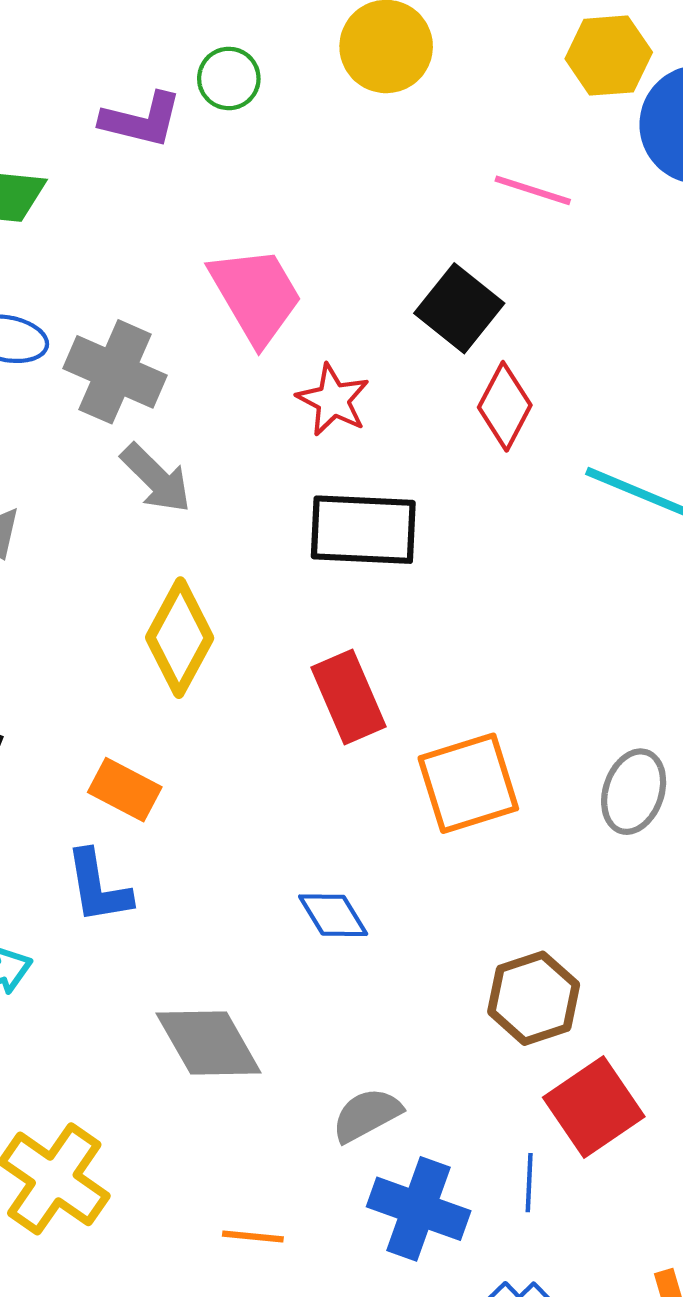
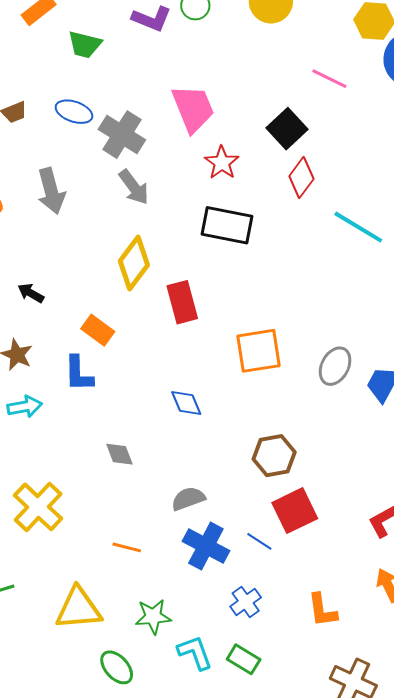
red rectangle: (348, 697) -> (182, 302), moved
gray diamond: (209, 1043) -> (119, 454), size x0.6
blue line: (529, 1183) -> (259, 541), turned -68

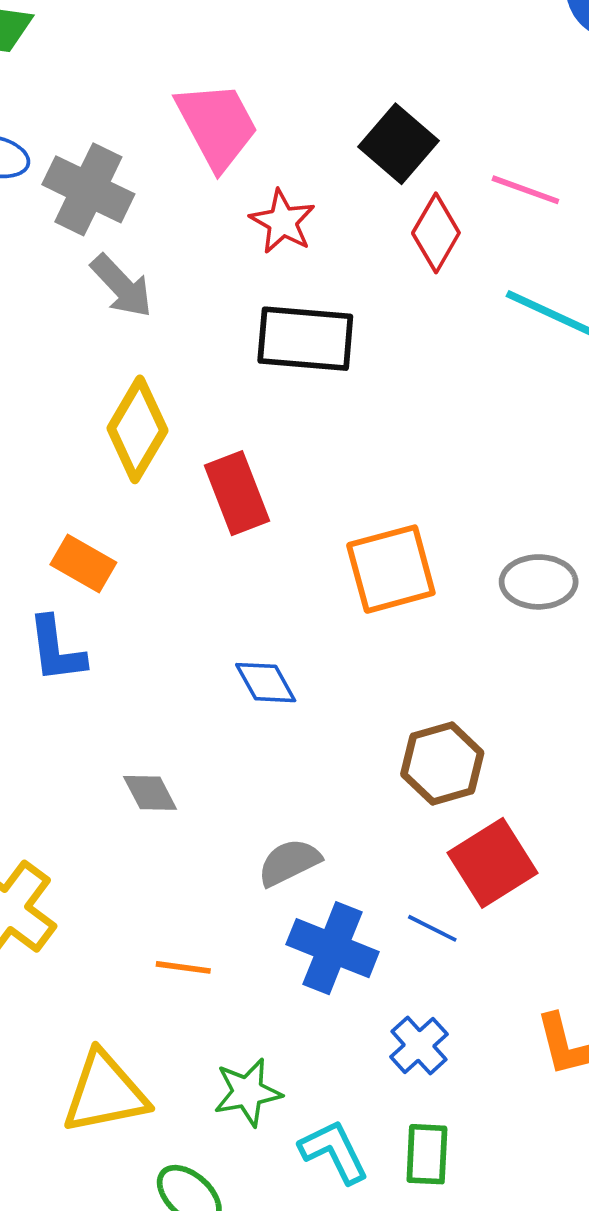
pink line: (329, 79) -> (525, 190), moved
gray ellipse: (335, 366) -> (539, 582), turned 69
green rectangle: (244, 659) -> (427, 1154), turned 68

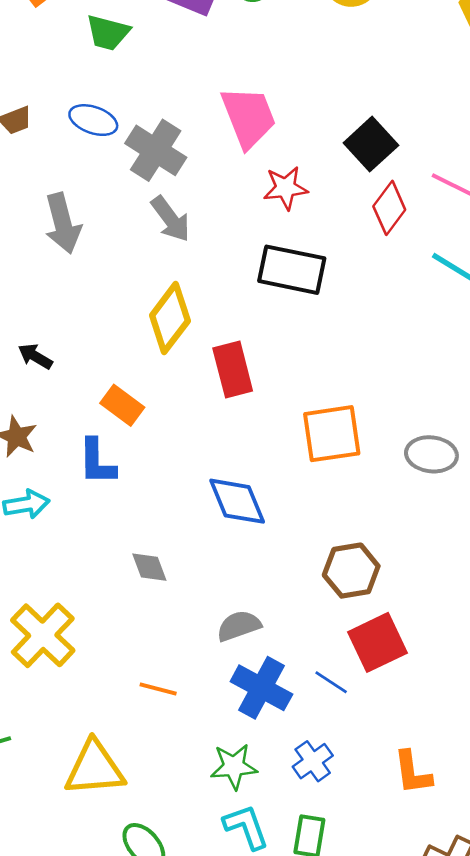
red star: (283, 222) -> (286, 188), turned 30
blue diamond: (266, 683) -> (237, 501), size x1.4
green star: (248, 1092) -> (234, 766), moved

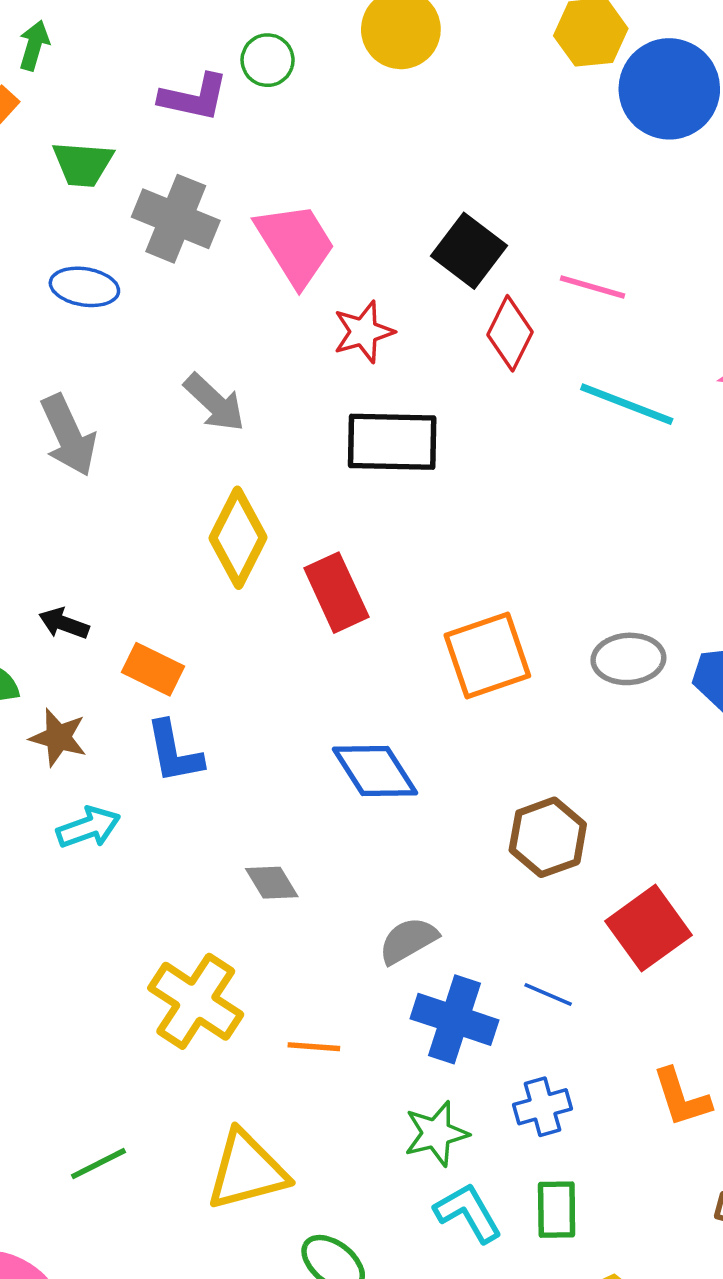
gray cross: (156, 150) -> (176, 219), moved
orange rectangle: (122, 405) -> (153, 669), moved
yellow cross: (43, 635) -> (196, 1001), moved
red square: (378, 642) -> (648, 928), moved
blue cross: (313, 761) -> (542, 1107), turned 30

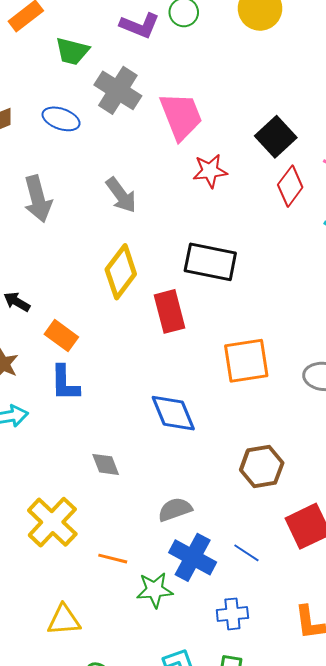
black rectangle: (392, 442) -> (210, 262), moved
green star: (436, 1134) -> (155, 590), moved
yellow triangle: (247, 1171) -> (64, 620), size x0.7

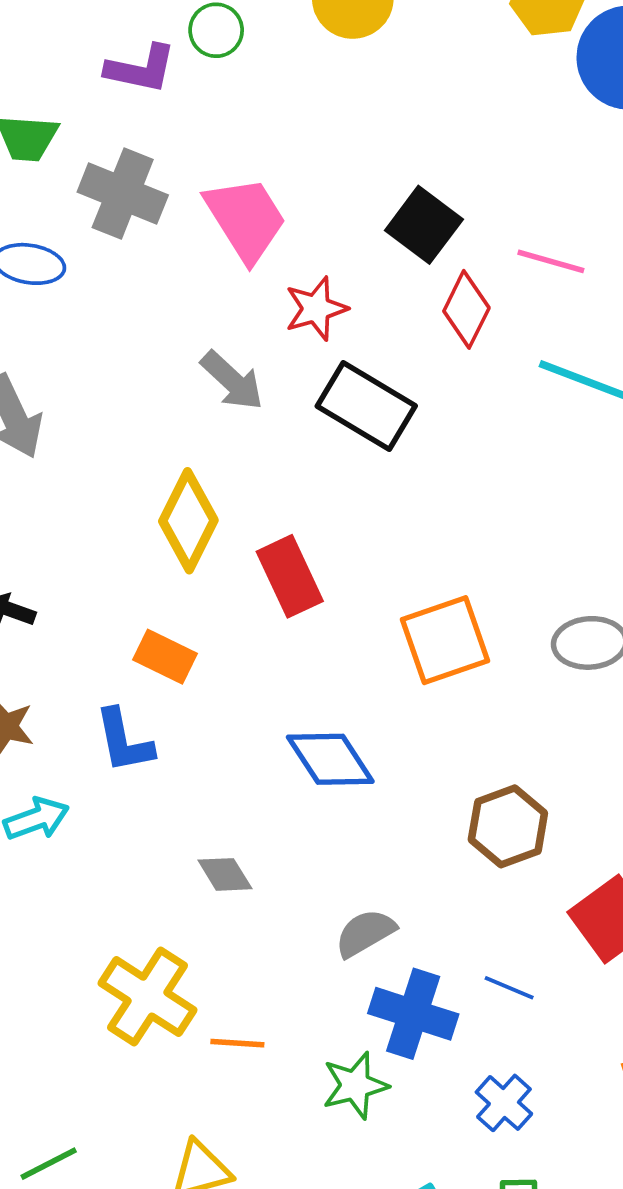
gray arrow: (121, 195) -> (232, 381), moved
black rectangle: (210, 262) -> (366, 406), moved, turned 30
orange rectangle: (61, 336) -> (165, 657), moved
orange line: (113, 559) -> (237, 1043), moved
blue cross: (232, 614) -> (504, 1103), turned -32

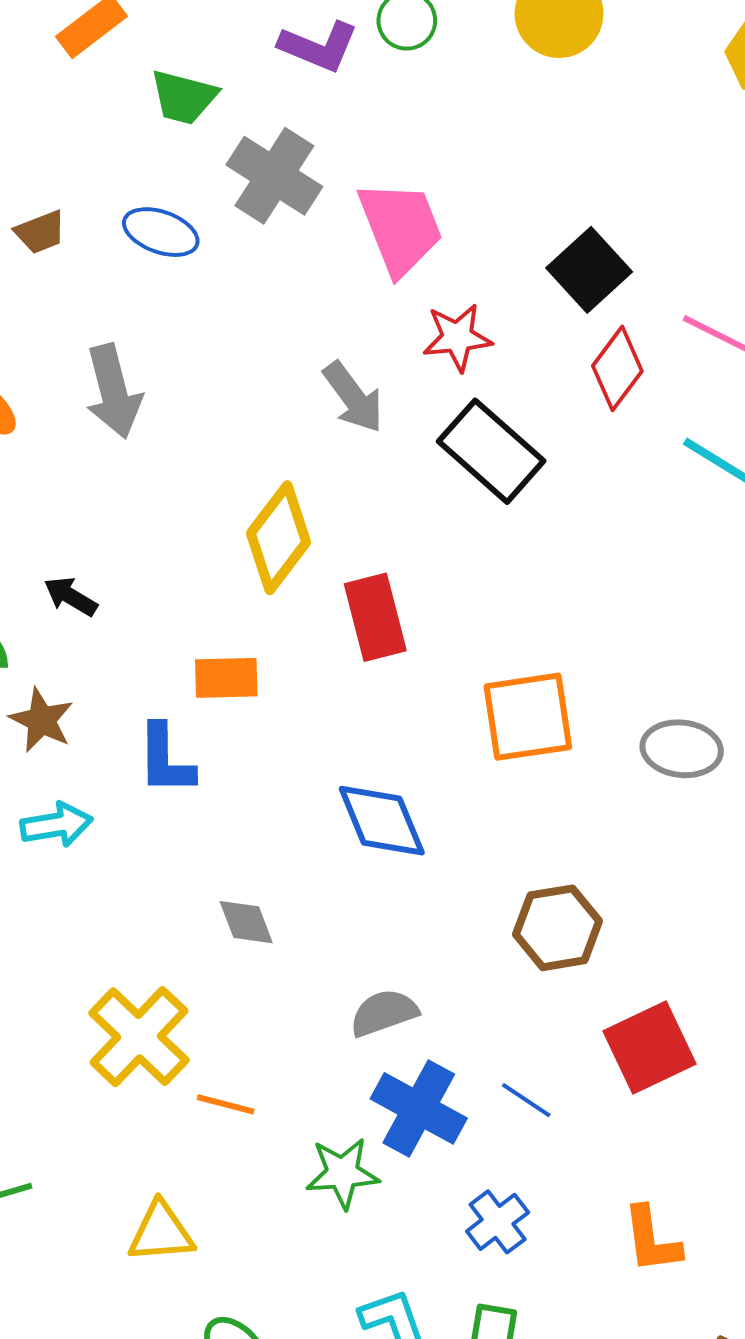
orange rectangle: (165, 657) -> (226, 678), turned -38

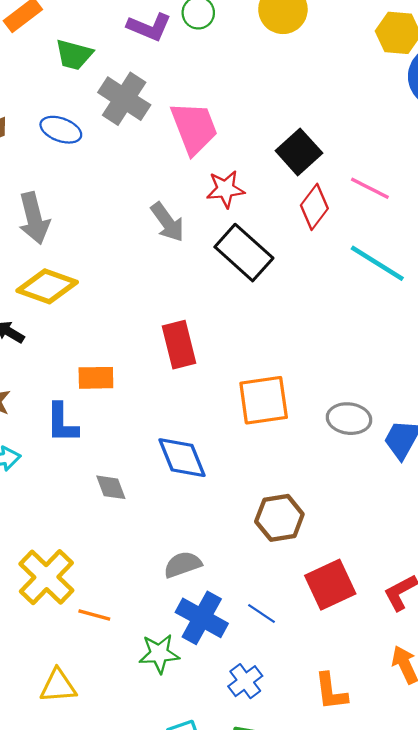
yellow diamond: (279, 538) -> (47, 286), moved, turned 72
gray diamond: (246, 922) -> (111, 487), moved

